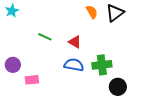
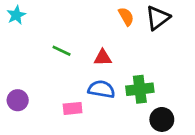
red triangle: (75, 42) -> (103, 58), turned -32
purple circle: (13, 65) -> (18, 100), moved
pink rectangle: (32, 80) -> (73, 108), moved

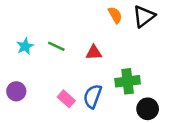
cyan star: (16, 15) -> (25, 46), moved
blue semicircle: (101, 89) -> (93, 96), moved, turned -80
pink rectangle: (73, 108) -> (66, 99), turned 48

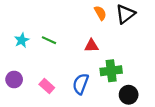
red triangle: (94, 53) -> (92, 46), moved
pink rectangle: (66, 99) -> (47, 86), moved

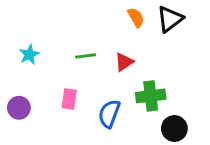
green line: (49, 40) -> (86, 56), moved, turned -32
red triangle: (92, 46) -> (124, 62), turned -32
pink rectangle: (47, 86) -> (69, 99), moved, turned 56

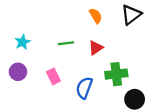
orange semicircle: (136, 17) -> (96, 16), moved
pink rectangle: (69, 99) -> (53, 76), turned -35
purple circle: (19, 108) -> (18, 72), moved

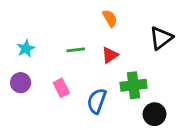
black triangle: (131, 15) -> (161, 38), moved

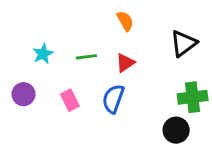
cyan star: (26, 49) -> (43, 54), moved
green cross: (134, 85) -> (193, 97), moved
blue semicircle: (97, 101) -> (113, 99), moved

